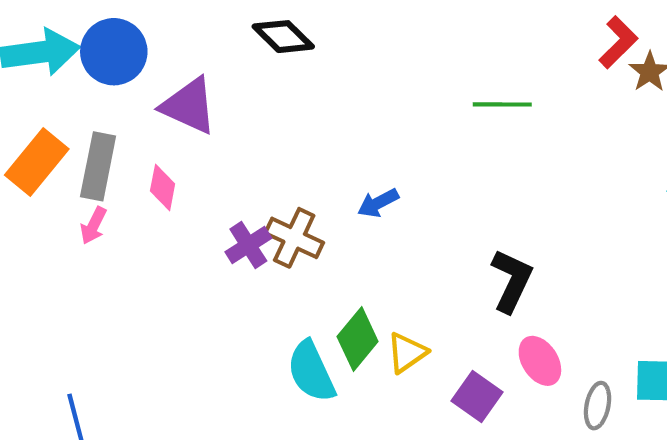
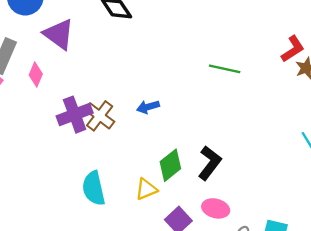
purple cross: (248, 245) -> (75, 115), size x1.4
green diamond: (358, 339) -> (170, 165), moved
pink ellipse: (540, 361) -> (216, 208), turned -55

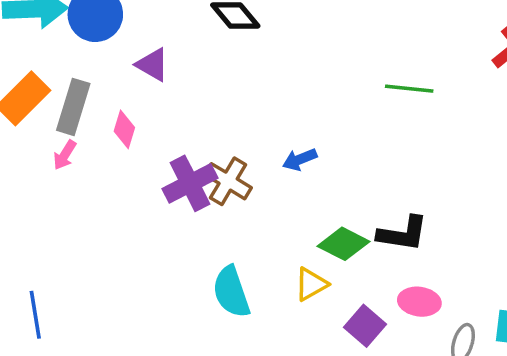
purple triangle: (59, 34) -> (152, 65), size x0.7
black L-shape: (210, 163) -> (403, 234), turned 68
green diamond: (170, 165) -> (344, 244), turned 72

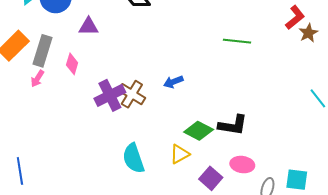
purple triangle: (152, 65) -> (88, 27), turned -30

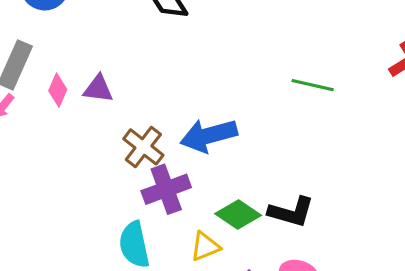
purple triangle: (88, 27) -> (98, 89), moved
blue arrow: (173, 82) -> (209, 135), size x1.8
purple cross: (110, 95) -> (166, 189), moved

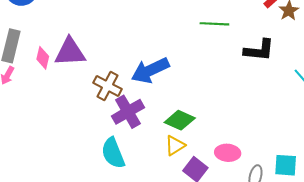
purple triangle: (98, 89) -> (70, 52), size x1.5
black L-shape: (291, 212) -> (259, 50), moved
yellow triangle: (205, 246) -> (175, 145), moved

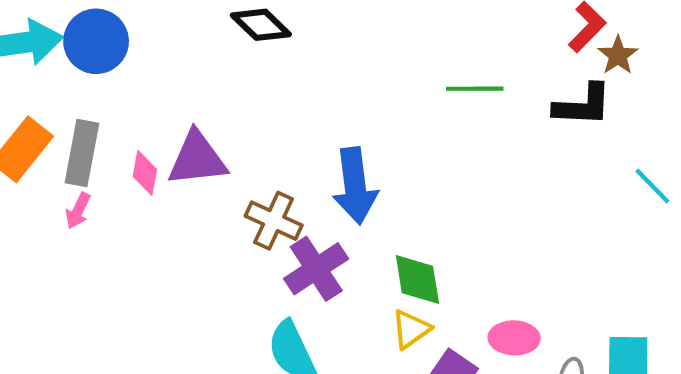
black L-shape: (259, 50) -> (583, 105), moved
blue arrow: (150, 70) -> (355, 186), turned -69
green diamond: (180, 120) -> (417, 280), turned 60

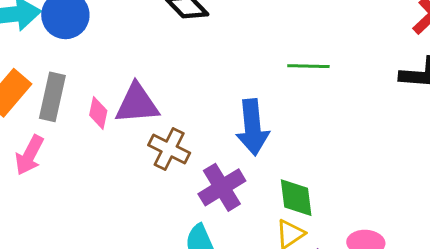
green line: (475, 89) -> (308, 66), moved
pink arrow: (78, 211) -> (29, 155), moved, size x1.5
brown cross: (274, 221) -> (169, 149), moved

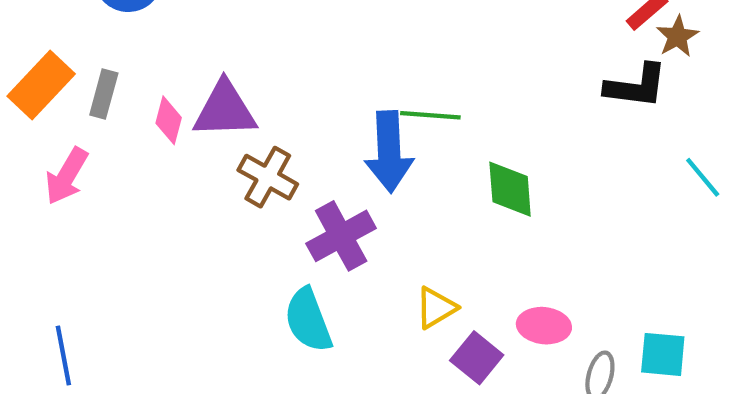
green line: (308, 66) -> (430, 115), moved
gray rectangle: (52, 97) -> (104, 94), size x0.7
green diamond: (296, 198) -> (510, 189), moved

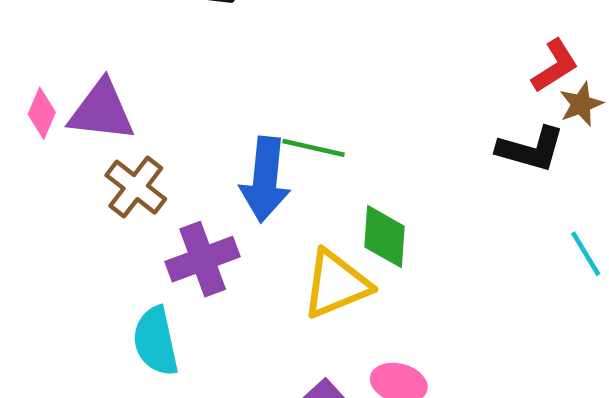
yellow triangle: (436, 308) -> (336, 284), moved, size x1.6

